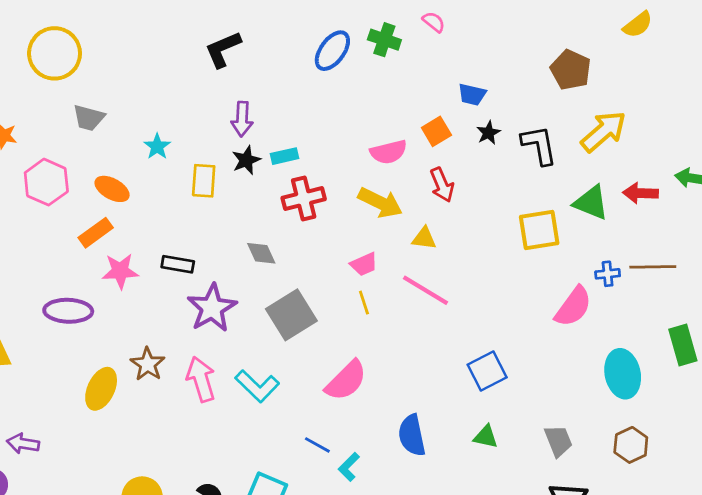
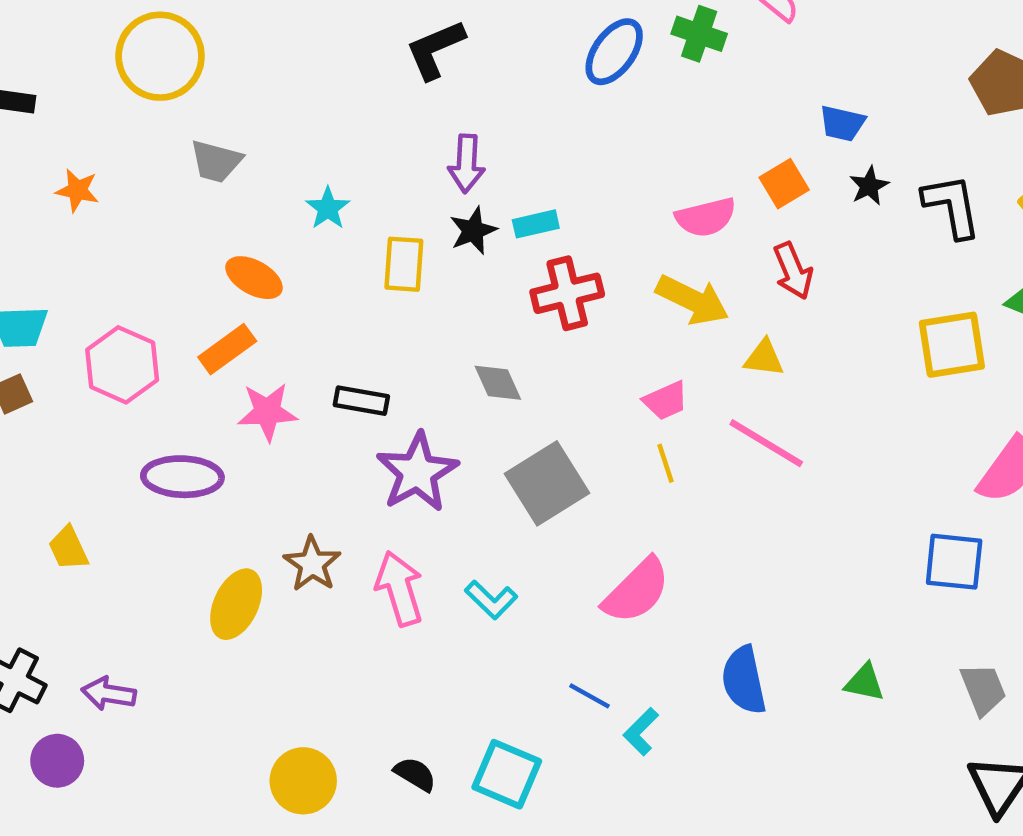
pink hexagon: (46, 182) -> (122, 365), moved
blue square: (487, 371) -> (954, 562), moved, turned 33
cyan L-shape: (257, 386) -> (491, 600), size x0.7

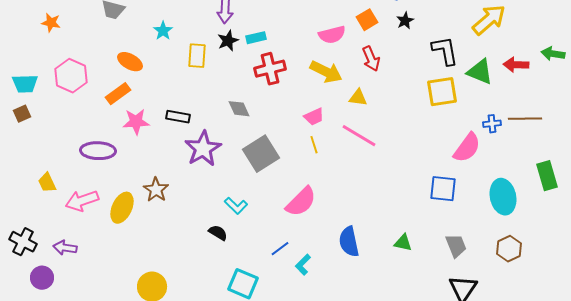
black L-shape: (952, 206) -> (445, 51), moved
pink hexagon: (122, 365) -> (71, 76), moved
pink arrow: (399, 589) -> (82, 201), moved, turned -92
blue line: (590, 696) -> (280, 249), turned -66
black semicircle: (415, 774) -> (218, 233), moved

